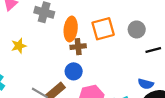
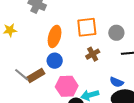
orange ellipse: (71, 29) -> (55, 36), moved
brown cross: (78, 47) -> (93, 54), moved, turned -32

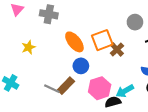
orange square: (87, 27) -> (102, 40), moved
orange ellipse: (55, 36) -> (74, 42), turned -40

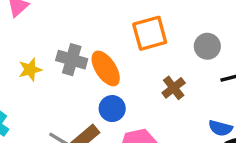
gray cross: (49, 14) -> (72, 60), moved
orange square: (102, 40) -> (150, 33), moved

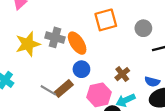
yellow star: (30, 70) -> (28, 44), size x1.6
brown cross: (174, 88) -> (122, 74), moved

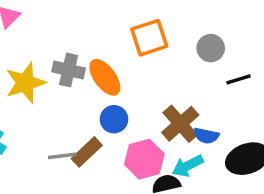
brown cross: (122, 74) -> (180, 124), size x1.5
blue semicircle: (152, 82) -> (206, 136), moved
gray line: (48, 90) -> (62, 156), turned -35

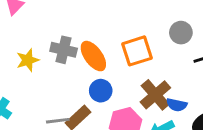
orange square: (149, 38) -> (137, 51), moved
yellow star: (25, 83) -> (28, 60), size x0.7

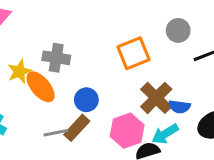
orange ellipse: (93, 56) -> (41, 87), moved
blue circle: (101, 91) -> (86, 100), moved

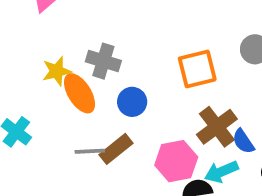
blue circle: (86, 100) -> (132, 102), moved
blue semicircle: (179, 107) -> (243, 141), turned 40

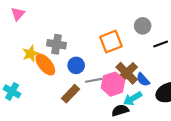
gray line: (90, 151) -> (94, 80), moved
pink hexagon: (176, 161) -> (113, 84), moved

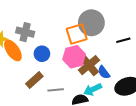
gray circle: (143, 26) -> (91, 23), moved, size x1.6
gray line: (94, 80) -> (56, 90), moved
pink hexagon: (113, 84) -> (74, 57), moved

